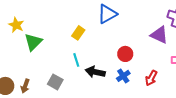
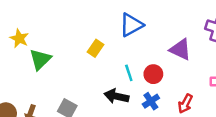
purple triangle: (159, 35) -> (180, 49), moved
cyan line: (76, 60) -> (129, 73), moved

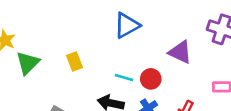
yellow rectangle: (96, 48) -> (75, 61), moved, turned -56
cyan line: (129, 73) -> (124, 78), turned -56

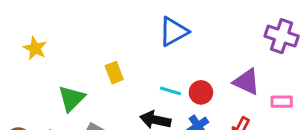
purple triangle: (180, 52) -> (247, 82), moved
green triangle: (28, 63) -> (72, 98), moved

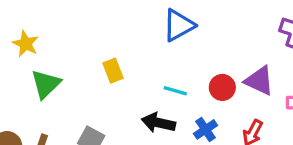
red circle: (201, 92) -> (222, 87), moved
green triangle: (72, 98) -> (46, 84), moved

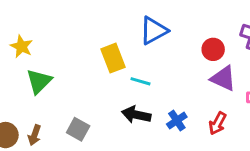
yellow rectangle: (113, 71) -> (113, 58), moved, size x1.4
red circle: (222, 87) -> (213, 49), moved
cyan line: (175, 91) -> (141, 81), moved

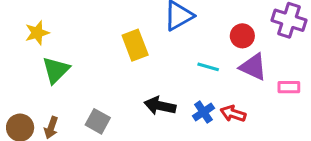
yellow star: (21, 46) -> (37, 33), turned 30
cyan line: (141, 81) -> (208, 67), moved
red arrow: (217, 123) -> (233, 114), moved, turned 80

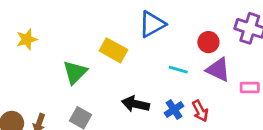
yellow rectangle: (135, 45) -> (113, 50), turned -40
green triangle: (56, 70) -> (75, 72), moved
red arrow: (233, 114) -> (200, 111), turned -135

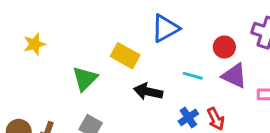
black arrow: (136, 104) -> (148, 92), moved

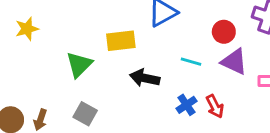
yellow rectangle: (125, 56) -> (121, 41), turned -36

